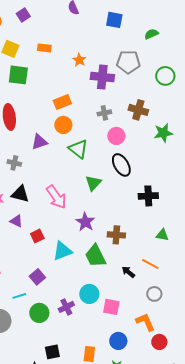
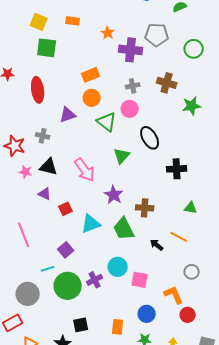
pink circle: (116, 136) -> (130, 109), moved
gray circle: (154, 294) -> (192, 272), moved
green circle: (39, 313) -> (68, 286), size x1.4

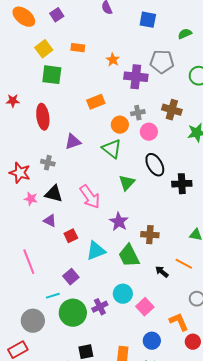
yellow square: (39, 22) -> (44, 49), turned 30
orange circle: (92, 98) -> (120, 125), moved
pink circle: (130, 109) -> (149, 132), moved
black cross: (177, 169) -> (182, 184), moved
pink square: (140, 280) -> (145, 307), turned 36

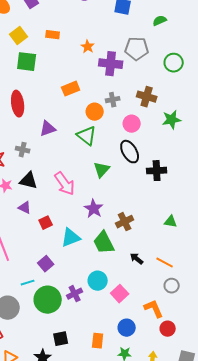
pink circle: (149, 132) -> (132, 124), moved
brown cross: (150, 235) -> (125, 222), turned -30
orange line: (184, 264) -> (165, 263), moved

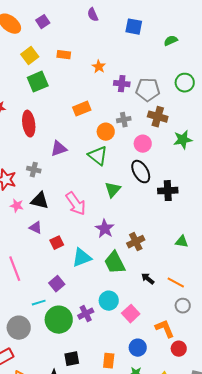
gray pentagon: (137, 49) -> (148, 90), moved
green square: (27, 62) -> (38, 82), turned -30
purple cross: (111, 64) -> (122, 84), size x0.7

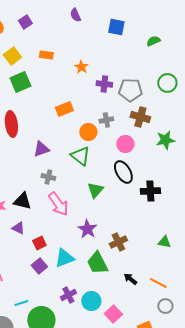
gray cross: (34, 170) -> (48, 177), moved
purple square: (57, 284) -> (39, 266), moved
purple cross: (86, 314) -> (68, 295), moved

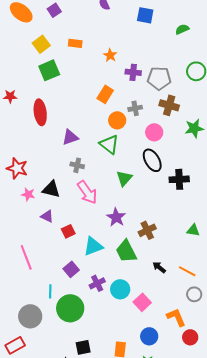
orange rectangle: (64, 109) -> (105, 94), moved, turned -36
purple square: (39, 266) -> (71, 269), moved
cyan line: (21, 303) -> (50, 291), turned -72

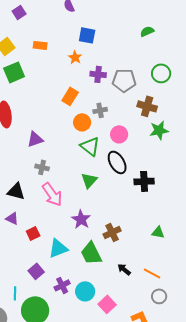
blue square: (145, 15) -> (87, 35), moved
brown cross: (169, 105) -> (147, 106), moved
green triangle: (109, 144) -> (90, 146), moved

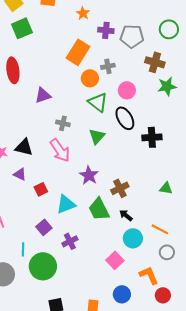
orange rectangle: (70, 96) -> (78, 52), size x1.4
gray cross: (42, 167) -> (63, 123), moved
black arrow: (124, 269) -> (126, 215), moved
cyan circle: (85, 291) -> (133, 238), moved

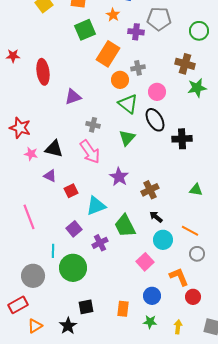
green square: (22, 28) -> (85, 30), moved
gray pentagon: (132, 36) -> (159, 19), moved
green trapezoid: (99, 209) -> (125, 226), moved

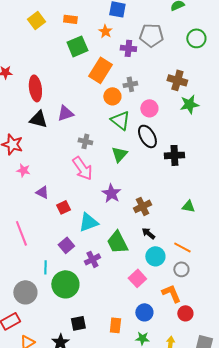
green circle: (199, 31) -> (196, 38), moved
black triangle: (54, 149) -> (38, 119), moved
gray circle: (197, 254) -> (181, 269), moved

